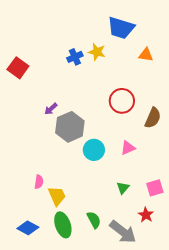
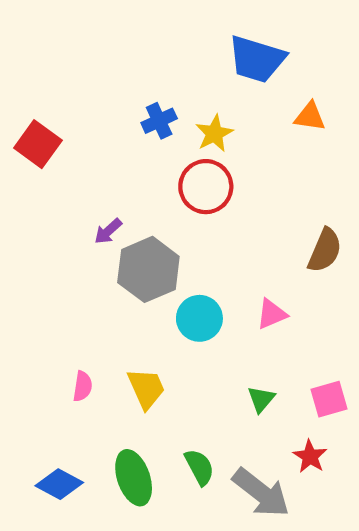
yellow star: (97, 52) -> (214, 133), moved, turned 30
red circle: (122, 101) -> (206, 187), moved
yellow trapezoid: (57, 196) -> (146, 388), moved

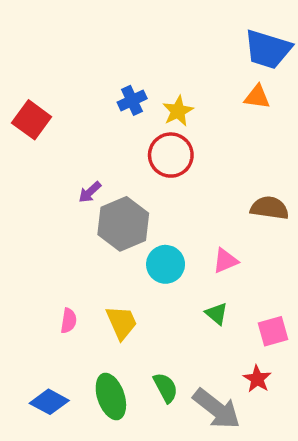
blue trapezoid: (257, 59) -> (268, 49), moved
brown semicircle: (325, 250) -> (269, 208), turned -105
green triangle: (261, 399) -> (217, 314), moved, turned -30

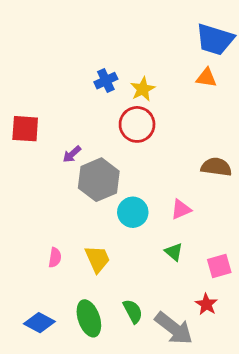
red square: (32, 120) -> (25, 129), moved, turned -32

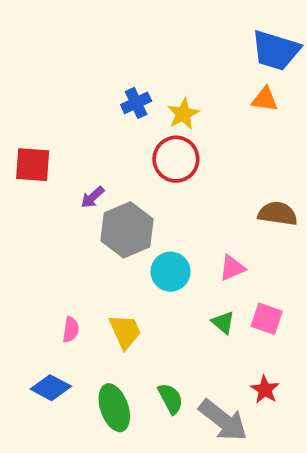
pink square: (219, 266) -> (267, 319), moved, turned 35
blue diamond: (39, 323) -> (51, 388), moved

